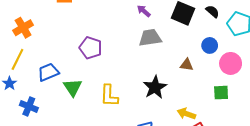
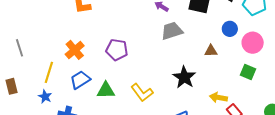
orange cross: (23, 28) -> (75, 50), moved
green triangle: (73, 87) -> (106, 90), turned -48
green square: (221, 93) -> (248, 72), turned 35
yellow L-shape: (109, 96) -> (142, 93), turned -30

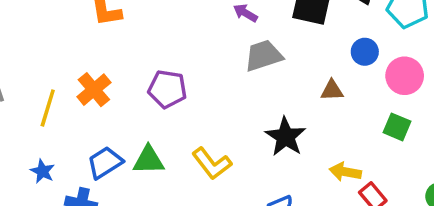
yellow line: (49, 72) -> (48, 108), moved
blue trapezoid: (80, 80) -> (105, 163), moved

